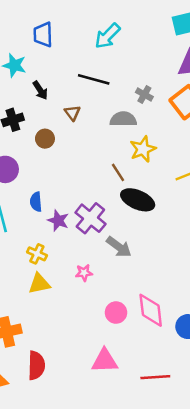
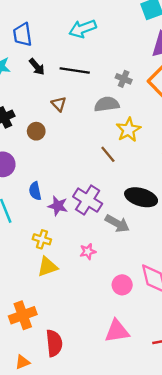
cyan arrow: (108, 36) -> (83, 29), turned 32
black arrow: (40, 90) -> (37, 67), moved
black ellipse: (138, 200) -> (141, 197), moved

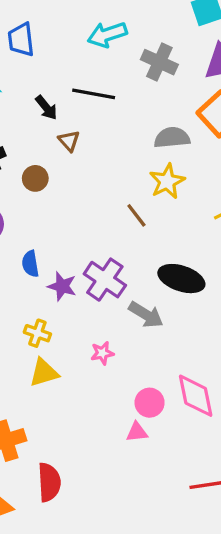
black arrow: (37, 67) -> (46, 108), moved
gray cross: (124, 79) -> (159, 62), moved, size x1.5
gray semicircle: (107, 104) -> (172, 138), moved
pink triangle: (117, 331) -> (137, 432), moved, size x0.6

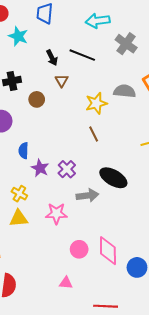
yellow star: (167, 181) -> (96, 103), moved
purple cross: (105, 280) -> (67, 169), size x0.7
gray arrow: (146, 315) -> (88, 195), turned -50
pink star: (102, 353) -> (56, 213), size x1.5
pink triangle: (137, 432) -> (66, 283), moved

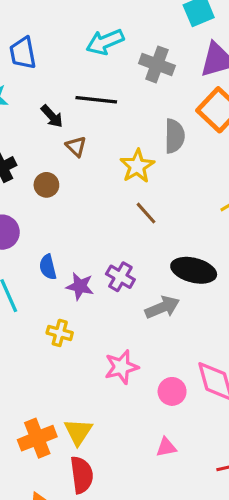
gray semicircle: (125, 91) -> (174, 136), turned 100
pink star: (56, 213) -> (121, 367), moved
yellow triangle: (19, 218) -> (78, 432), moved, turned -36

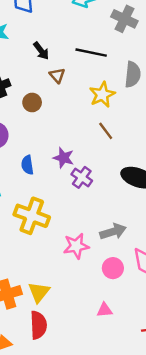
black line: (96, 100) -> (91, 53), moved
purple star: (80, 286) -> (63, 158), moved
gray arrow: (162, 307) -> (113, 232), moved
yellow cross: (60, 333) -> (32, 216), size x1.8

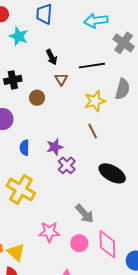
black line: (91, 53) -> (92, 66), turned -30
purple star: (63, 158) -> (55, 147), turned 30
gray arrow: (113, 232) -> (85, 214), turned 55
pink star: (76, 246) -> (49, 232), moved
yellow triangle: (39, 292) -> (16, 252), turned -36

